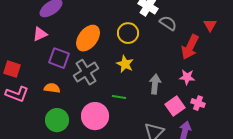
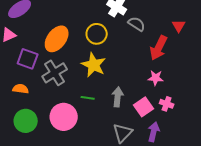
yellow star: (125, 64) -> (94, 65), size x1.4
gray arrow: (155, 84) -> (118, 97), moved

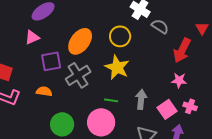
purple square: (28, 59) -> (51, 61), turned -30
pink circle: (64, 117) -> (101, 122), moved
green circle: (26, 121) -> (62, 124), moved

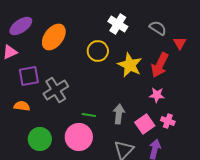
gray semicircle: (160, 26) -> (158, 28), moved
orange ellipse: (80, 41) -> (54, 37), moved
yellow star: (117, 67) -> (130, 65), moved

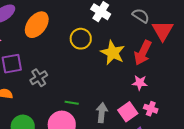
red triangle: (180, 43) -> (163, 31), size x1.6
gray cross: (56, 90) -> (39, 78), size x0.7
gray arrow: (119, 114) -> (102, 113), moved

